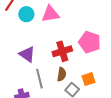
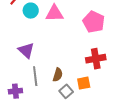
pink pentagon: (90, 42) -> (94, 22), moved
red cross: (62, 51) -> (96, 59), moved

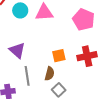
orange square: (84, 83) -> (59, 56), moved

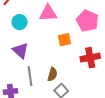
cyan circle: (20, 10) -> (20, 22), moved
orange square: (59, 56) -> (64, 40), moved

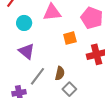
gray line: (30, 76) -> (37, 76), turned 48

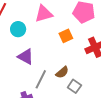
brown semicircle: (60, 73) -> (62, 72), turned 48

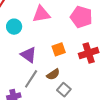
orange square: (66, 36) -> (59, 49), moved
purple triangle: (26, 57) -> (29, 55), moved

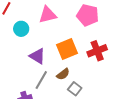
orange square: (59, 49) -> (67, 49), size x1.5

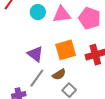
pink triangle: (48, 15) -> (62, 15), moved
cyan circle: (21, 29) -> (38, 12), moved

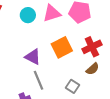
brown semicircle: (59, 74) -> (93, 69), moved
gray line: (37, 78) -> (39, 80), turned -48

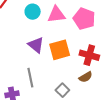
red cross: (92, 47) -> (89, 55), turned 30
purple triangle: (33, 57) -> (36, 45), moved

